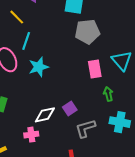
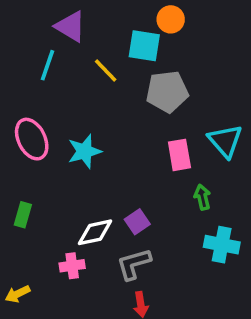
yellow line: (17, 17) -> (106, 70), moved
cyan line: (26, 41) -> (48, 65), moved
gray L-shape: (85, 128) -> (134, 264), moved

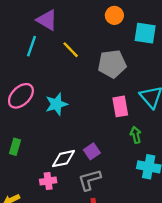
cyan square: (144, 46) -> (145, 33), moved
pink ellipse: (32, 139) -> (21, 96), turned 72

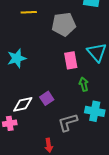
yellow line: (71, 50) -> (29, 12), turned -49
gray L-shape: (90, 180) -> (68, 122), moved

